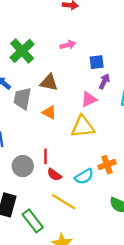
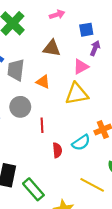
brown triangle: (49, 82) -> (52, 48), moved
gray circle: (23, 166) -> (20, 107), moved
red semicircle: (54, 175) -> (57, 150), moved, turned -128
yellow line: (64, 202) -> (92, 185), moved

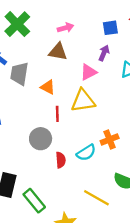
pink arrow: (57, 15) -> (65, 28), moved
blue square: (86, 30) -> (110, 28), moved
gray circle: (20, 107) -> (41, 139), moved
red line: (42, 125) -> (57, 114), moved

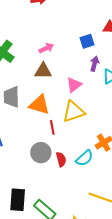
purple arrow: (104, 53) -> (95, 64), moved
orange triangle: (48, 87) -> (39, 105), size x1.5
red semicircle: (61, 160) -> (61, 159), moved

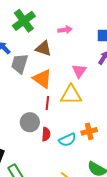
brown triangle: (43, 71) -> (43, 48), moved
pink triangle: (74, 85) -> (79, 71), turned -35

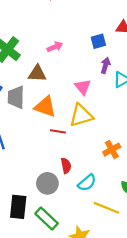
red line: (47, 103) -> (58, 131), turned -72
gray circle: (30, 122) -> (47, 183), moved
cyan semicircle: (67, 140) -> (87, 183), moved

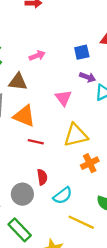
purple arrow: (105, 65) -> (88, 77), turned 91
yellow triangle: (81, 115) -> (76, 135), moved

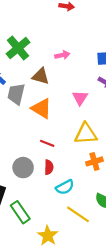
red line: (36, 142) -> (47, 143), moved
gray circle: (22, 194) -> (23, 168), moved

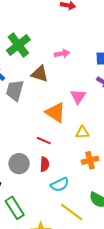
orange triangle: (41, 108) -> (55, 112), moved
yellow triangle: (86, 134) -> (82, 132), size x0.6

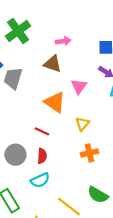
brown triangle: (40, 74) -> (53, 64), moved
yellow triangle: (82, 132) -> (82, 124), turned -48
cyan semicircle: (60, 185) -> (40, 180), moved

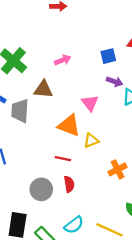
brown triangle: (53, 64) -> (43, 89), moved
yellow triangle: (82, 124) -> (91, 141), moved, turned 40
cyan semicircle: (40, 180) -> (74, 225), moved

